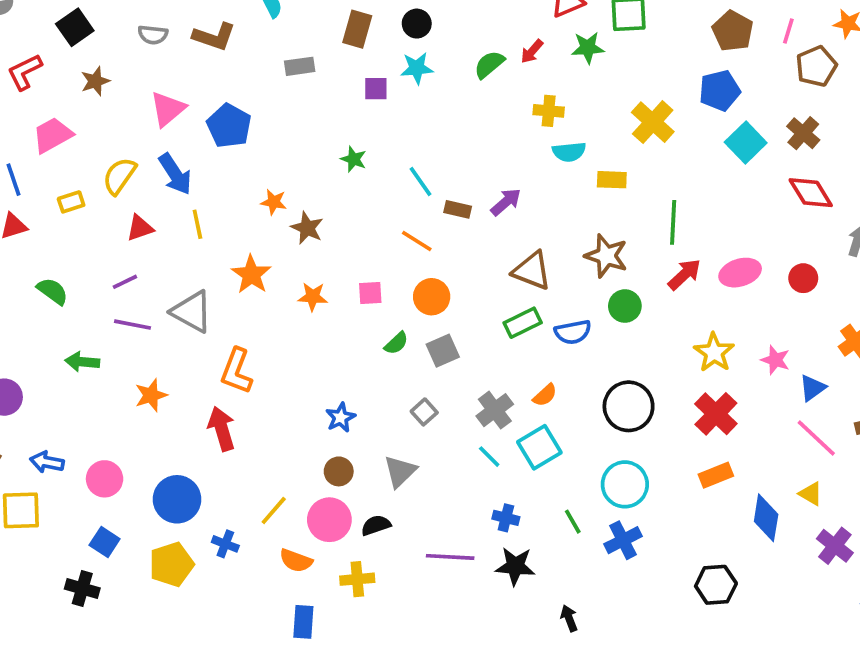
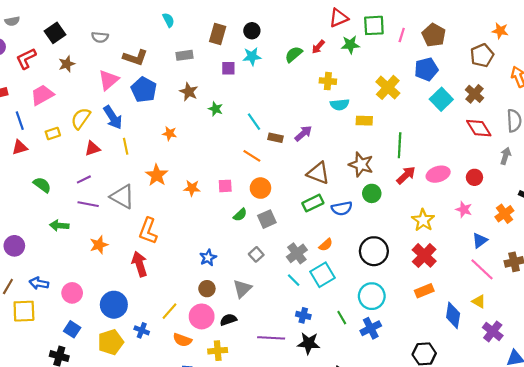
pink line: (788, 31) -> (402, 35), moved
brown L-shape: (214, 37) -> (135, 57), moved
brown star: (307, 228) -> (189, 92), moved
pink star: (775, 360) -> (464, 209), moved

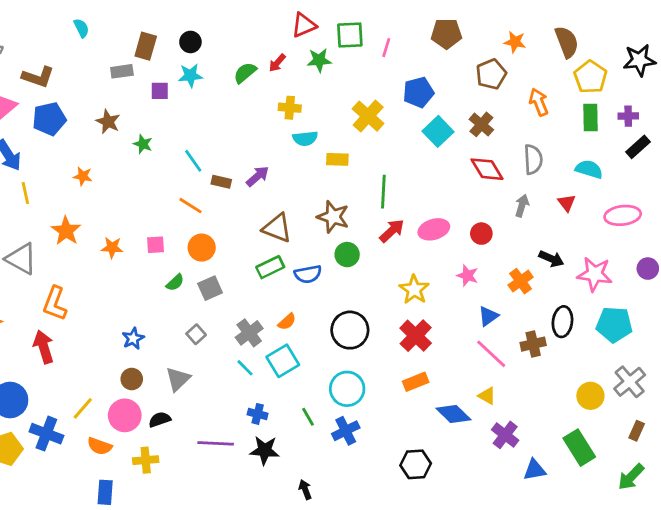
brown pentagon: (434, 35) -> (446, 34), moved, turned -30
gray rectangle: (184, 55) -> (122, 71), moved
blue pentagon: (144, 90) -> (49, 119), turned 30
blue diamond: (453, 315) -> (453, 414), turned -55
blue cross: (142, 330) -> (46, 434), size x1.6

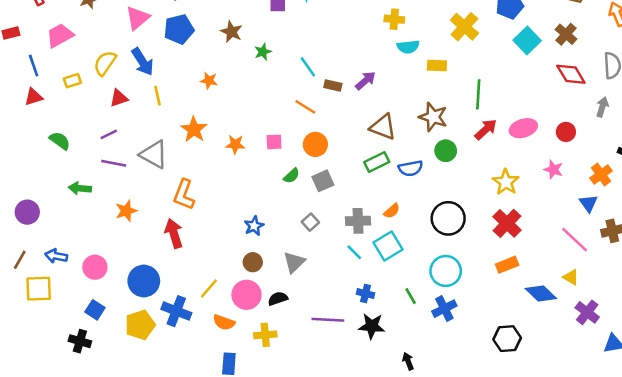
green star: (143, 144) -> (263, 52), turned 30
blue triangle: (488, 316) -> (588, 203), moved, turned -30
gray cross: (249, 333) -> (358, 221), turned 35

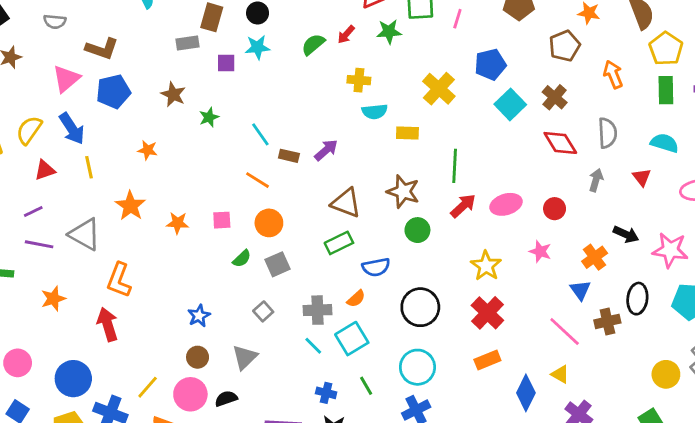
blue semicircle: (411, 168) -> (376, 267), moved
blue diamond: (541, 294) -> (526, 393), turned 72
green line: (411, 296) -> (366, 386), moved

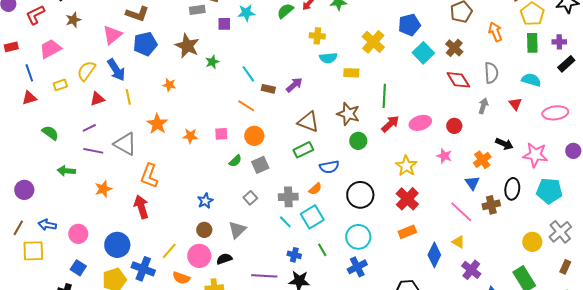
brown star: (173, 94) -> (187, 46), size x1.4

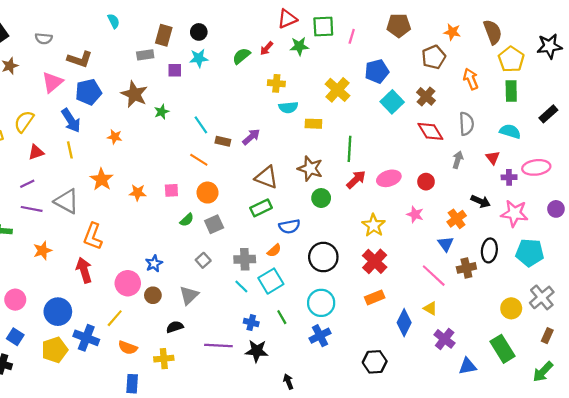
purple cross: (559, 42) -> (509, 177), moved
blue arrow: (116, 70) -> (71, 120), moved
pink circle: (199, 256) -> (128, 283), moved

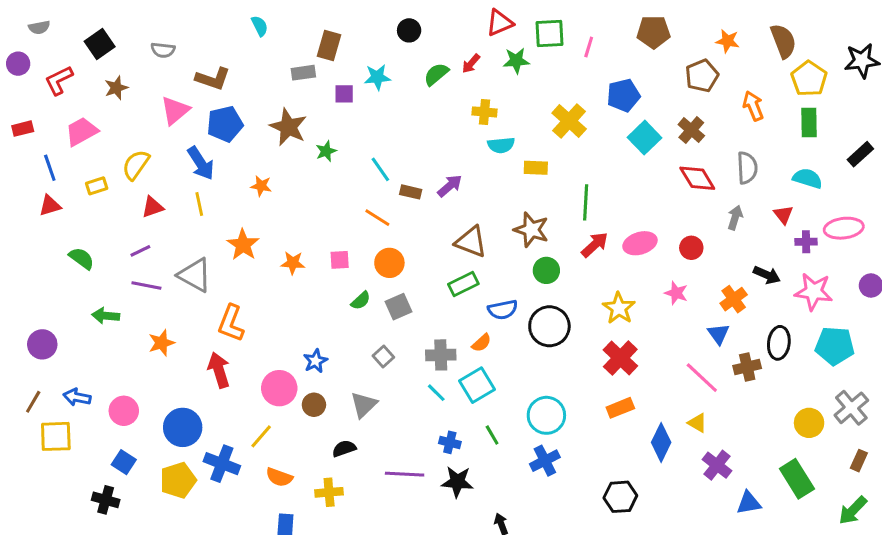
black circle: (199, 32) -> (409, 30), moved
black circle: (323, 257) -> (549, 326), moved

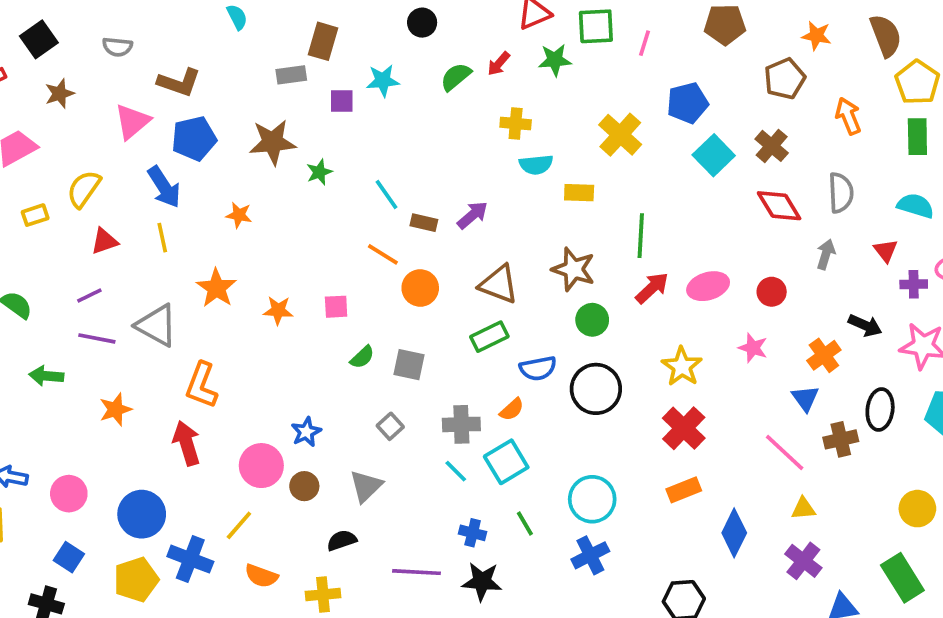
brown star: (288, 127) -> (273, 142), turned -30
orange circle: (389, 263) -> (420, 288), moved
gray square: (398, 307) -> (409, 365), turned 36
yellow triangle: (697, 423) -> (803, 509), moved, turned -35

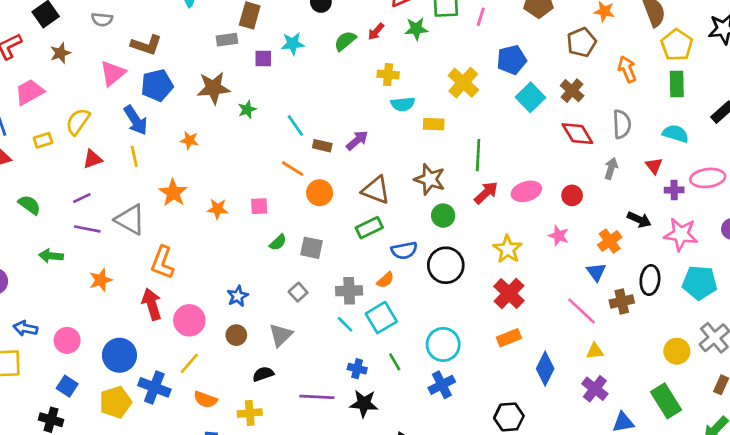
pink circle: (261, 466) -> (189, 320), moved

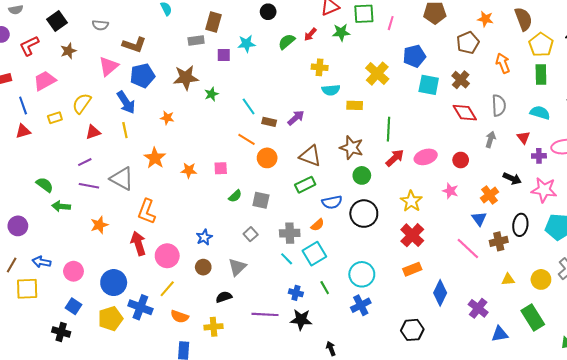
cyan square: (530, 97) -> (429, 85), turned -35
green semicircle: (29, 205) -> (45, 185), moved
yellow triangle: (595, 351) -> (508, 279), moved

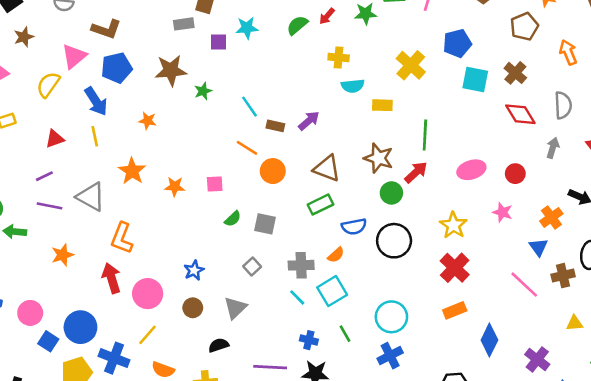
yellow semicircle: (82, 103) -> (48, 85), moved
red arrow: (395, 158) -> (416, 172), moved
blue square: (73, 306) -> (48, 341), moved

